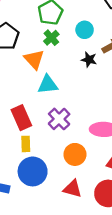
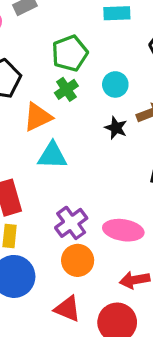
orange triangle: (34, 59) -> (38, 117), turned 40
purple cross: (59, 119) -> (71, 223), moved

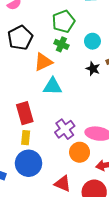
green cross: (66, 89) -> (61, 44), turned -32
orange circle: (78, 260) -> (80, 152), moved

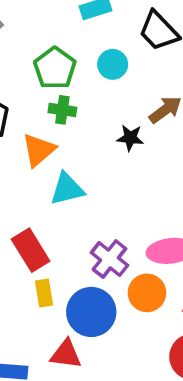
cyan circle: (92, 41) -> (113, 64), moved
blue circle: (29, 163) -> (91, 312), moved
red triangle: (63, 184) -> (66, 354), moved

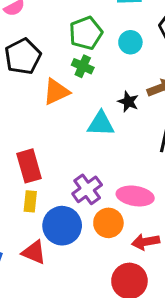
cyan triangle: (67, 189) -> (101, 124), moved

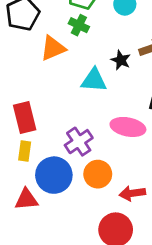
pink ellipse: (135, 196) -> (128, 127), moved
red triangle: (34, 252) -> (26, 199), turned -30

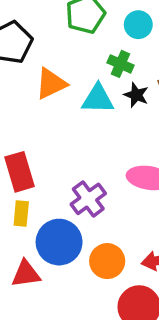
green cross: (79, 25) -> (120, 64), moved
cyan triangle: (94, 80) -> (98, 99), moved
orange circle: (98, 174) -> (107, 261), moved

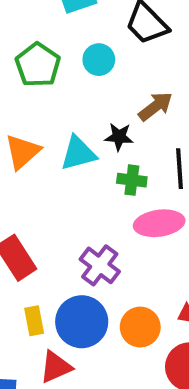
green cross: (120, 64) -> (132, 180), moved
yellow rectangle: (21, 214) -> (34, 321), moved

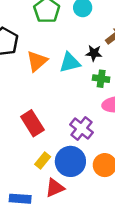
yellow rectangle: (34, 321) -> (43, 161), turned 49

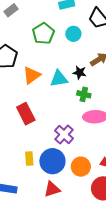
red rectangle: (32, 123) -> (26, 114), moved
yellow rectangle: (43, 161) -> (29, 158), turned -48
red triangle: (55, 188) -> (52, 189), moved

